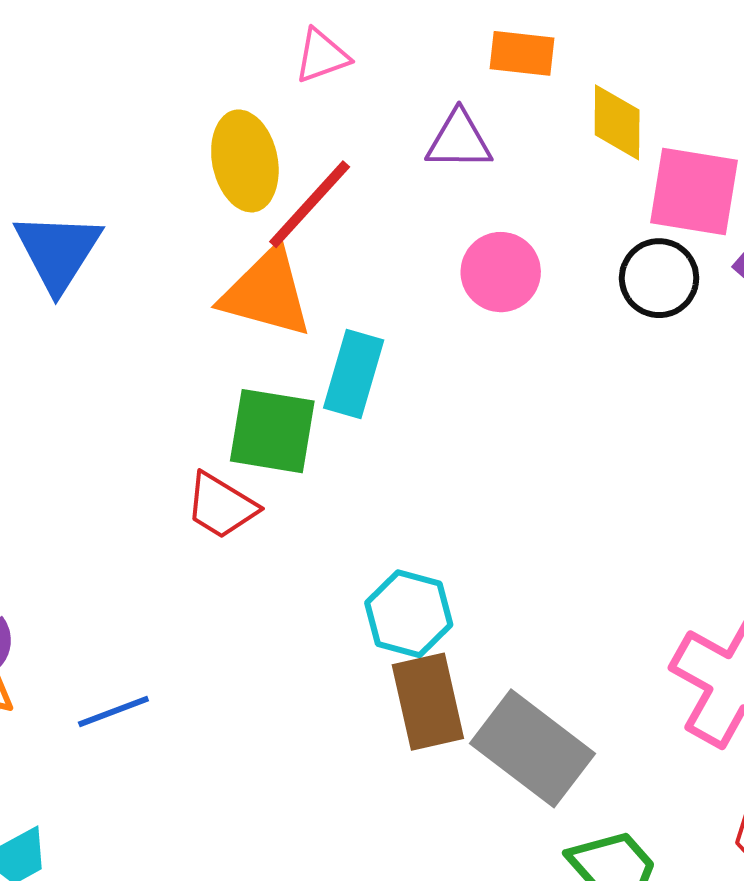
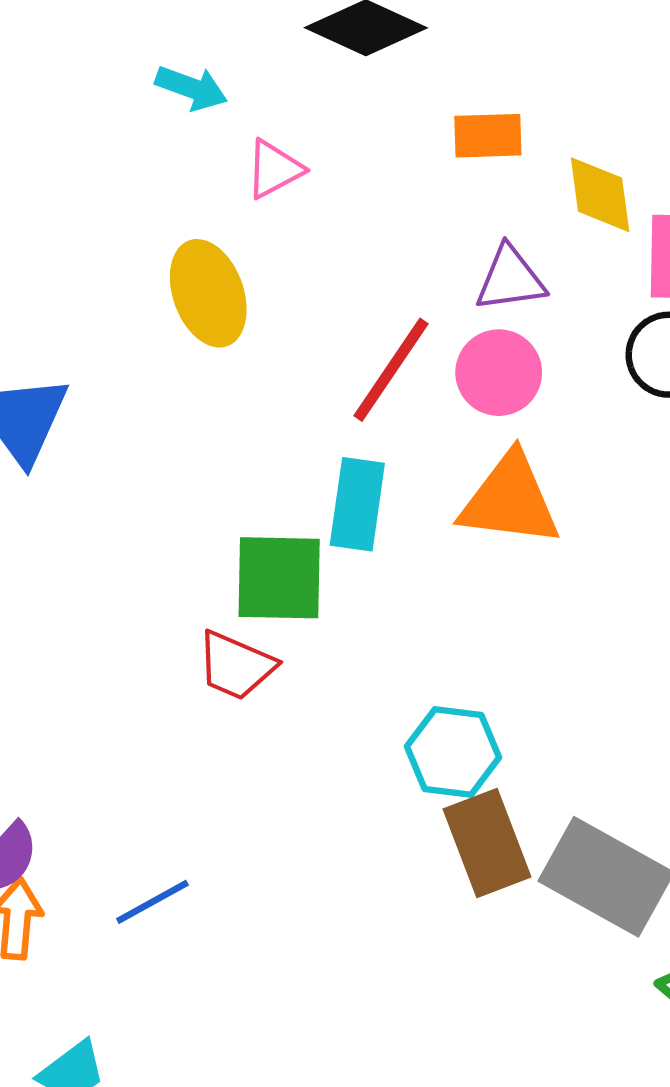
purple triangle: (459, 140) -> (510, 279), moved
red line: (310, 204) -> (391, 370), moved
orange triangle: (267, 293) -> (510, 500), moved

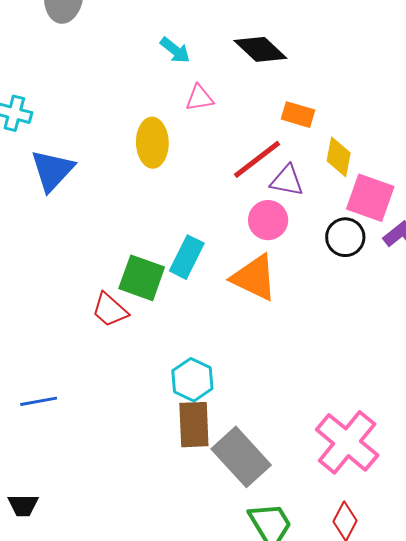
red line: (391, 370) -> (257, 159), moved

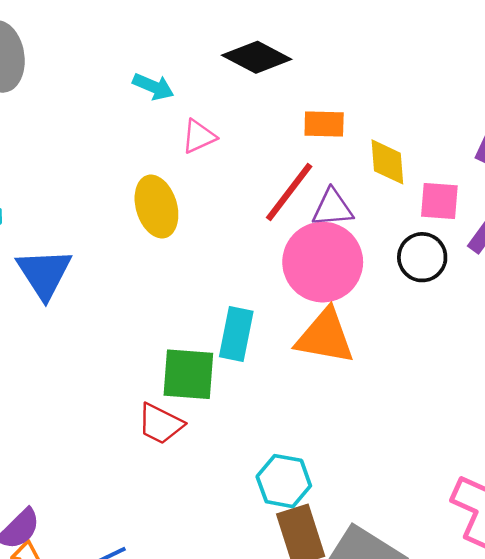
pink square: (370, 198) -> (439, 201), size x0.7
pink circle: (268, 220) -> (323, 262), size x1.6

